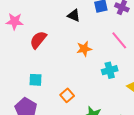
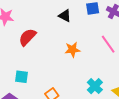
cyan cross: (110, 70) -> (95, 86), moved, turned -35

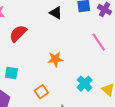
orange star: (72, 50) -> (55, 59), moved

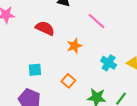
red semicircle: (18, 33) -> (45, 28), moved, turned 84
pink line: (99, 42) -> (96, 21), moved

